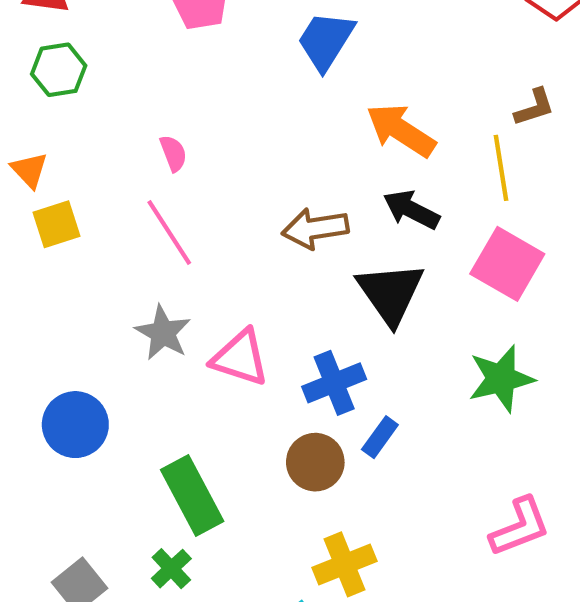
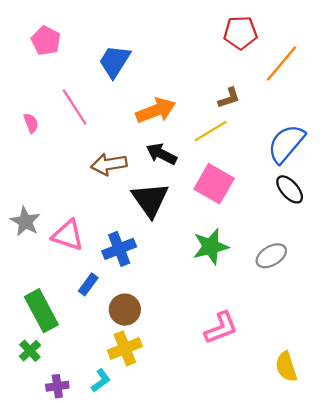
orange arrow: (401, 130) -> (156, 110), turned 126
yellow line: (501, 168) -> (211, 131), turned 68
pink line: (169, 233) -> (75, 107), moved
blue rectangle: (380, 437) -> (88, 284), moved
brown circle: (315, 462) -> (125, 310), moved

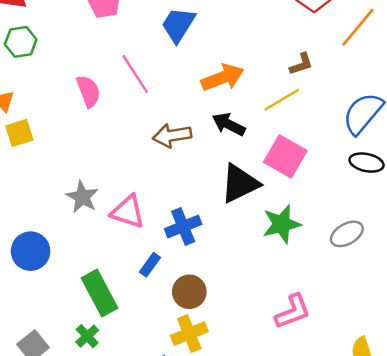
pink semicircle: (31, 123) -> (88, 91), size x1.5
black ellipse: (290, 189) -> (367, 163), turned -36
black triangle: (150, 200) -> (240, 183), moved, turned 39

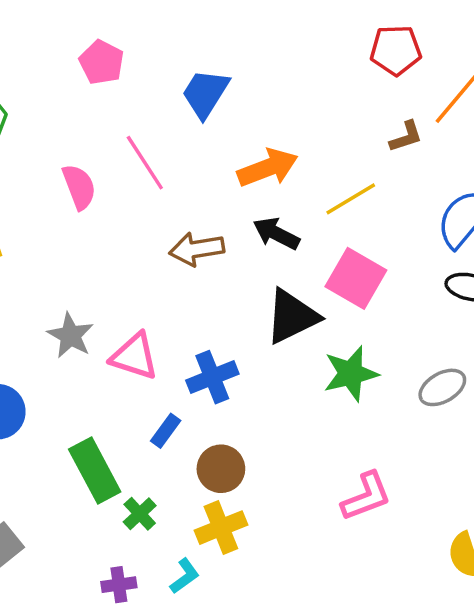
brown L-shape: (301, 64) -> (406, 137), moved
green cross: (87, 336) -> (140, 514), moved

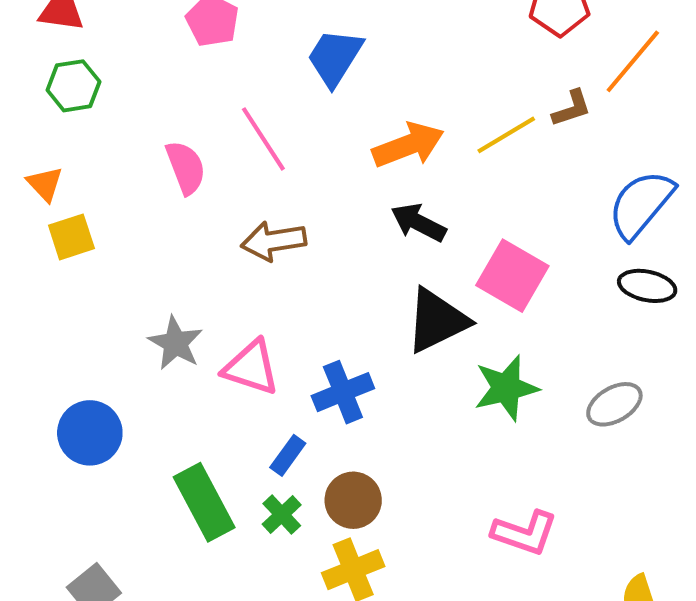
yellow line: (351, 199) -> (506, 135), moved
brown arrow: (197, 249) -> (274, 241), moved
pink L-shape: (366, 496) -> (525, 533), turned 40
green cross: (140, 514) -> (282, 515), moved

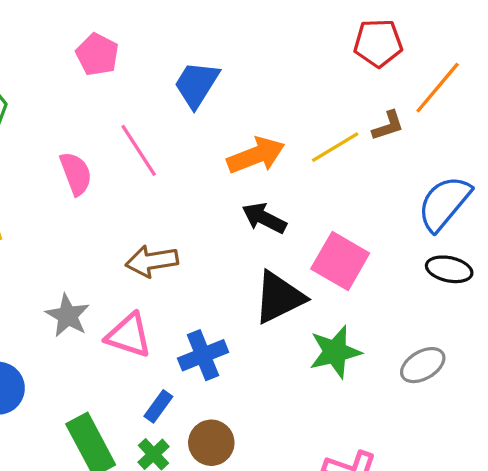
brown arrow: (274, 241) -> (152, 261), moved

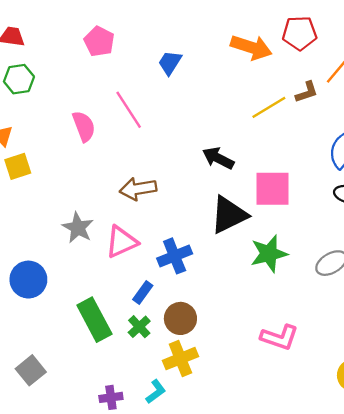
blue trapezoid: (196, 84) -> (170, 63), size x0.7
orange arrow: (256, 155) -> (251, 47), moved, turned 39
pink square: (340, 261) -> (272, 189), turned -30
pink triangle: (129, 335) -> (122, 242), turned -42

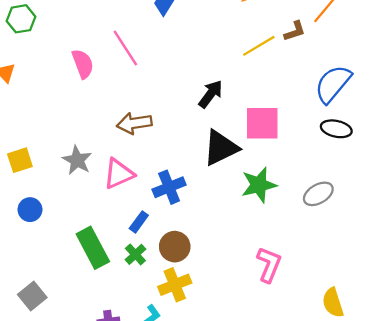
black arrow: (218, 158) -> (211, 94), turned 100
yellow square: (18, 166) -> (20, 160), moved
blue circle: (28, 280) -> (30, 210), size x0.7
pink L-shape: (279, 337) -> (269, 265), turned -87

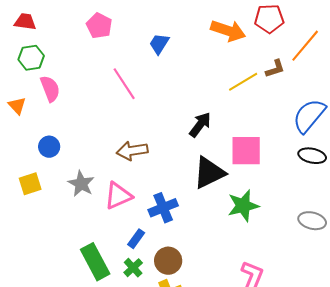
pink semicircle: (83, 64) -> (50, 89), moved
gray ellipse: (318, 194) -> (312, 221), moved, turned 44
blue circle: (30, 210) -> (49, 147), moved

